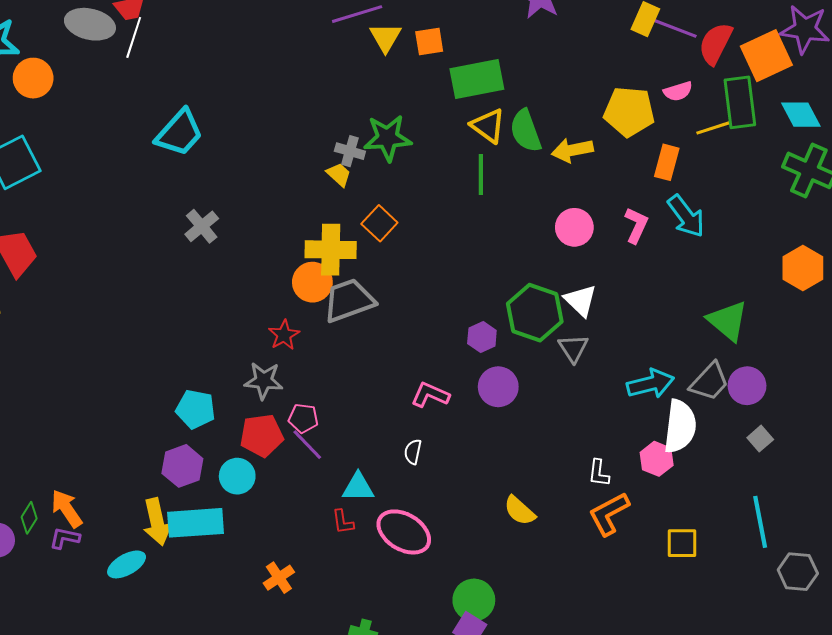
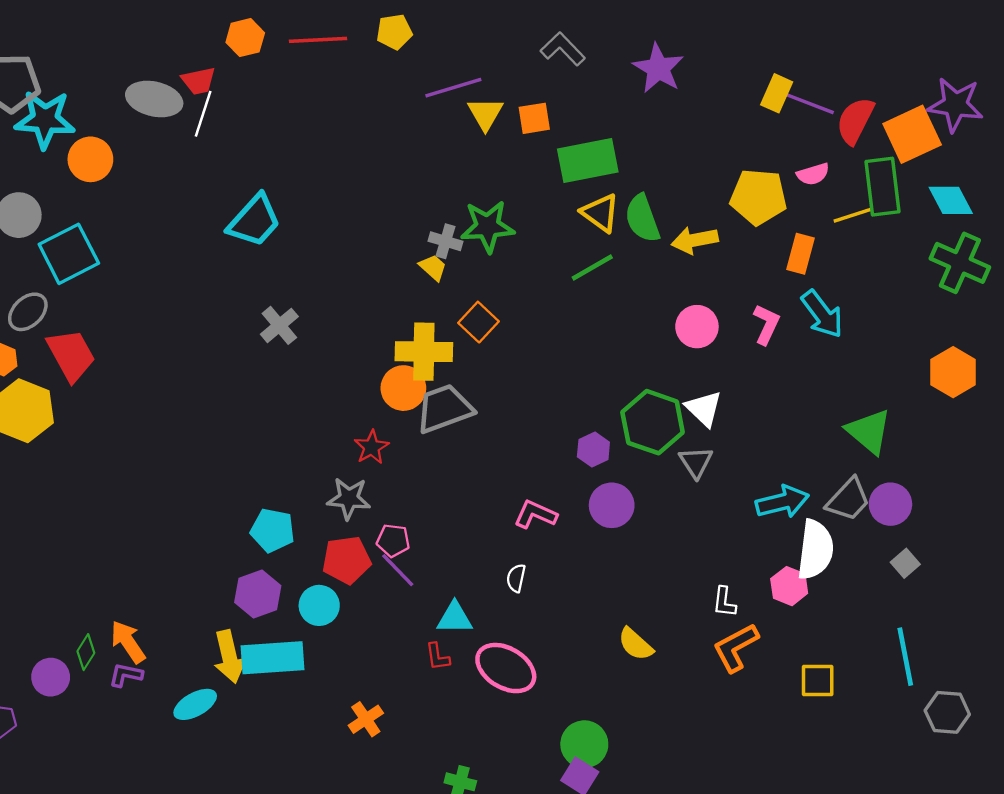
green line: (481, 175) -> (592, 267), turned 60

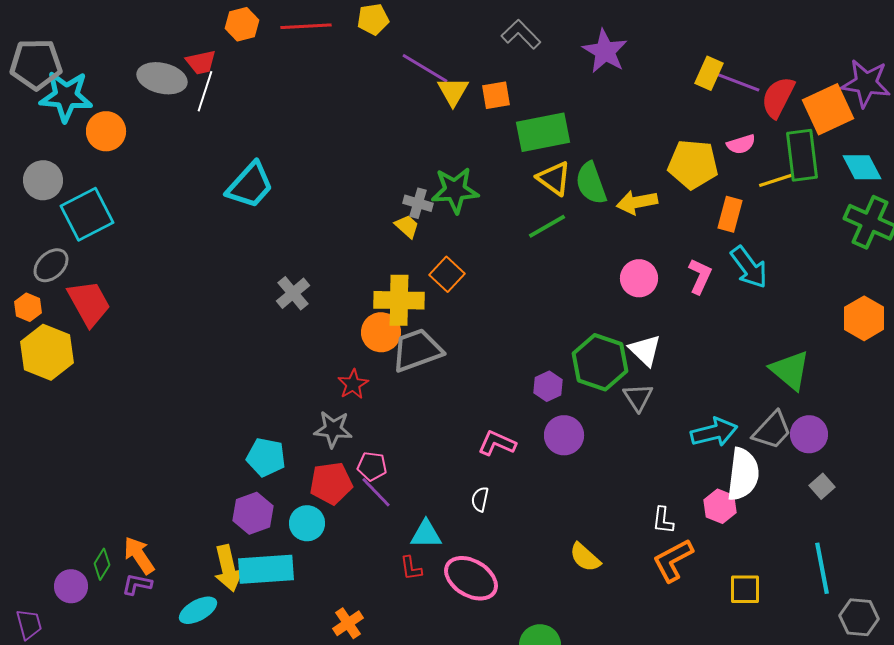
purple line: (453, 88) -> (425, 68), turned 48
gray cross: (279, 325) -> (293, 293), moved

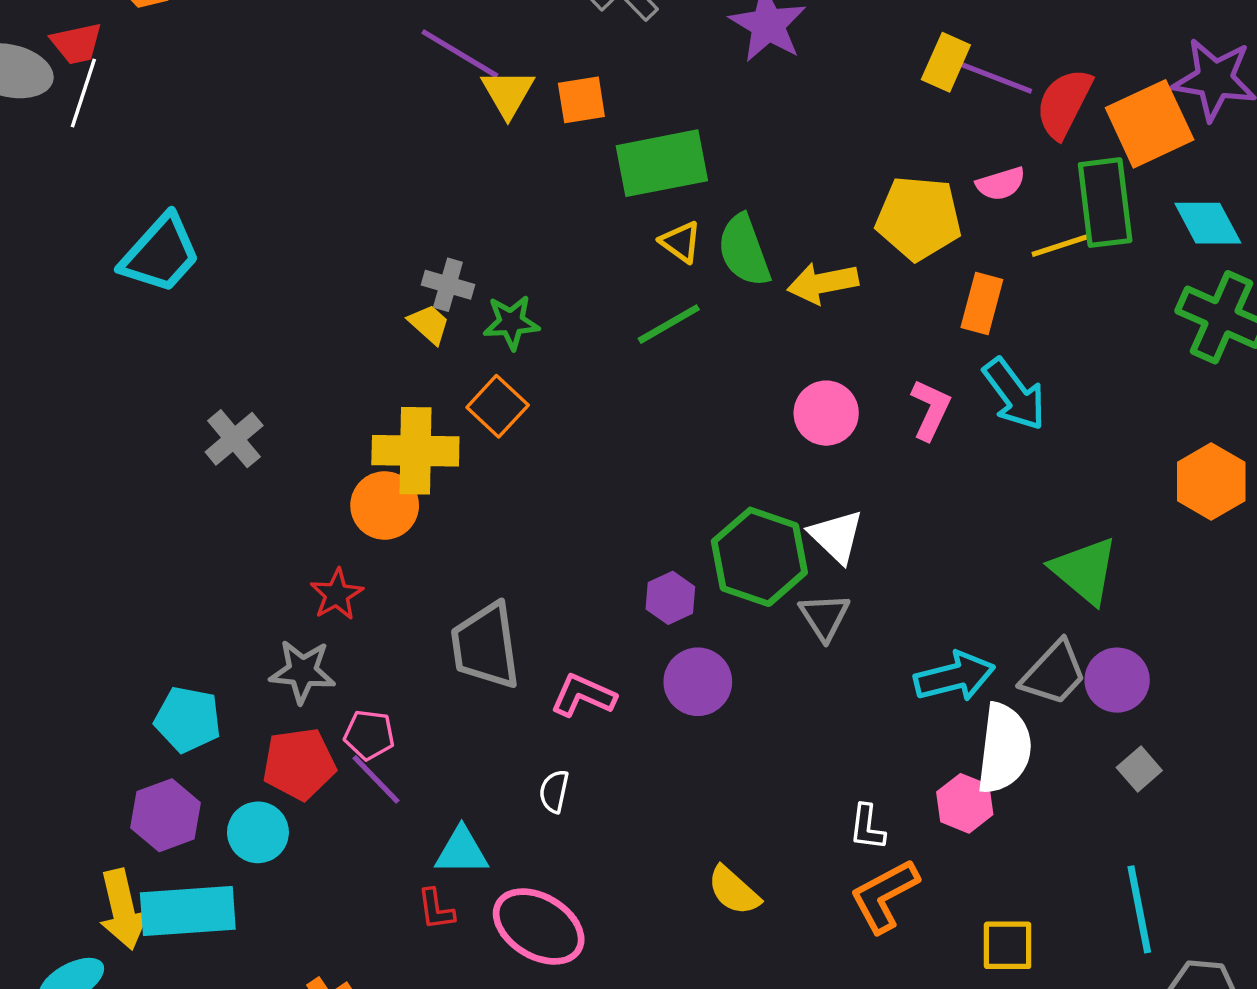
yellow triangle: (554, 178) -> (681, 242), size x0.7
green star: (455, 190) -> (511, 322), moved, size x0.7
gray trapezoid: (417, 350) -> (486, 646), moved, turned -78

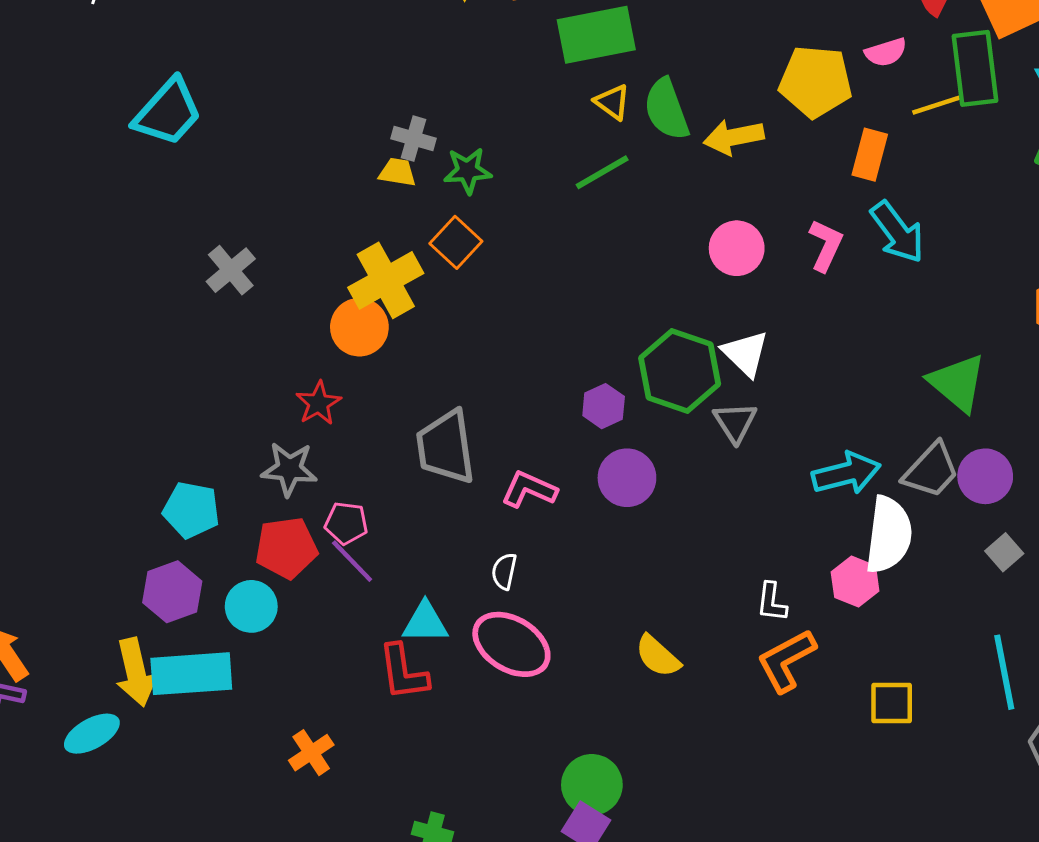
yellow trapezoid: (429, 324) -> (397, 172), turned -33
yellow cross: (415, 451) -> (386, 280), turned -30
red L-shape: (436, 909) -> (403, 672), size x1.6
pink ellipse: (539, 926) -> (511, 644), moved

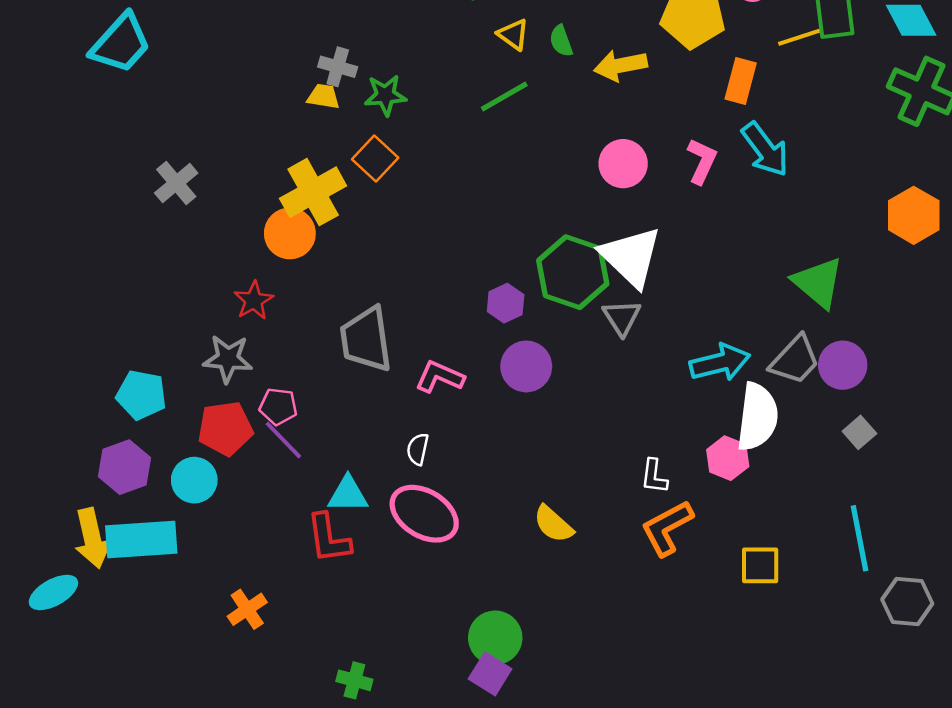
green semicircle: (666, 109) -> (561, 41), size x0.6
white triangle: (745, 353) -> (631, 257), size x1.5

